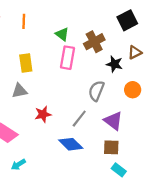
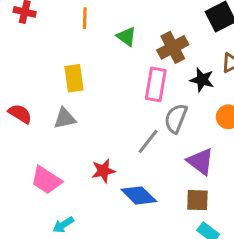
orange line: (24, 21) -> (85, 18), moved
pink rectangle: (67, 58) -> (156, 84), moved
red star: (43, 114) -> (103, 171), moved
gray line: (79, 119) -> (148, 141), moved

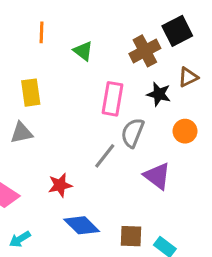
brown cross: (173, 47) -> (145, 51), moved
blue diamond: (139, 195) -> (82, 225), moved
brown square: (197, 200) -> (131, 236), moved

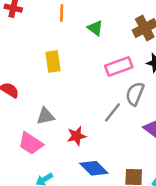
pink rectangle: (112, 99) -> (119, 66), turned 60
gray triangle: (21, 133) -> (46, 116), moved

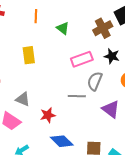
gray line: (113, 112) -> (77, 96), turned 54
gray triangle: (46, 116) -> (23, 99), turned 35

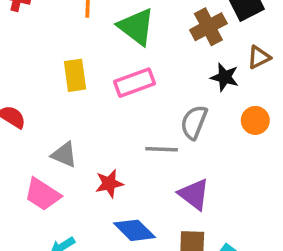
green triangle: (63, 28) -> (136, 27), size x1.6
pink rectangle: (82, 59) -> (135, 83), moved
purple triangle: (111, 109) -> (194, 194), moved

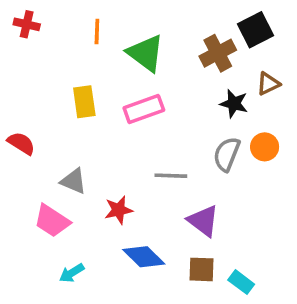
gray semicircle: (194, 122) -> (227, 154), moved

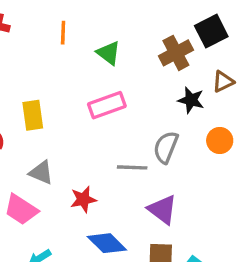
green triangle: (146, 53) -> (109, 53), size x0.7
yellow rectangle: (84, 102) -> (33, 115), moved
gray semicircle: (227, 154) -> (166, 147), moved

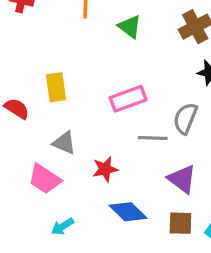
pink rectangle: (107, 105) -> (128, 99), moved

